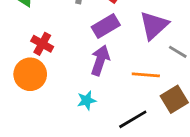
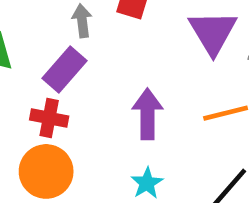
purple rectangle: (106, 26) -> (64, 70), moved

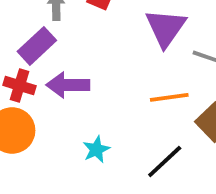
purple arrow: (147, 114) -> (68, 85), moved, turned -96

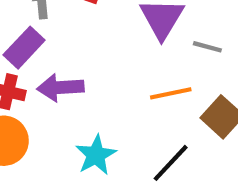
cyan star: (96, 149) -> (96, 155), size x1.4

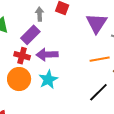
cyan star: (96, 155) -> (48, 80), moved

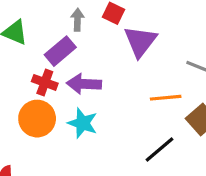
purple triangle: (97, 23) -> (140, 41), moved
cyan star: (48, 80) -> (83, 123), turned -30

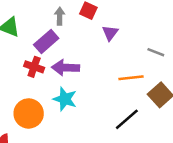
purple triangle: (140, 41) -> (110, 33), size x0.6
orange circle: (37, 119) -> (29, 113), moved

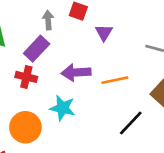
purple arrow: (66, 68) -> (76, 72), moved
orange line: (131, 78) -> (115, 80), moved

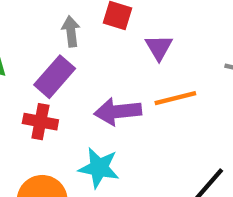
orange line: (115, 80) -> (175, 98), moved

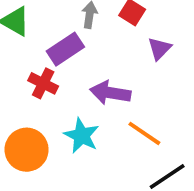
orange line: (175, 98) -> (144, 133), moved, turned 33

